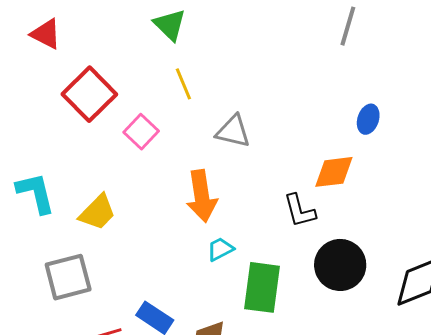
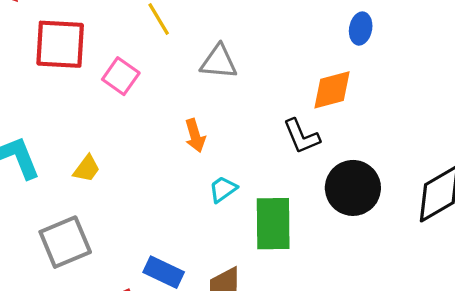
red square: (89, 94) -> (60, 44), turned -34
orange arrow: (202, 196) -> (195, 136), size x0.6
yellow trapezoid: (98, 212) -> (87, 169), size x0.7

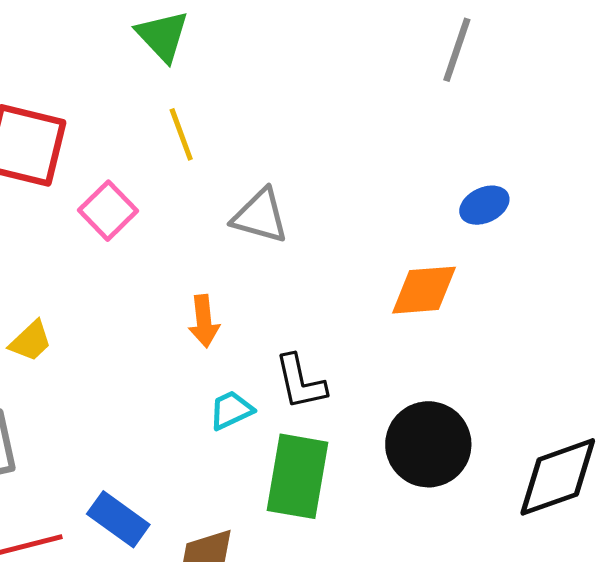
blue ellipse: (361, 29) -> (484, 205), turned 44
black L-shape: (301, 136) -> (300, 382), moved

